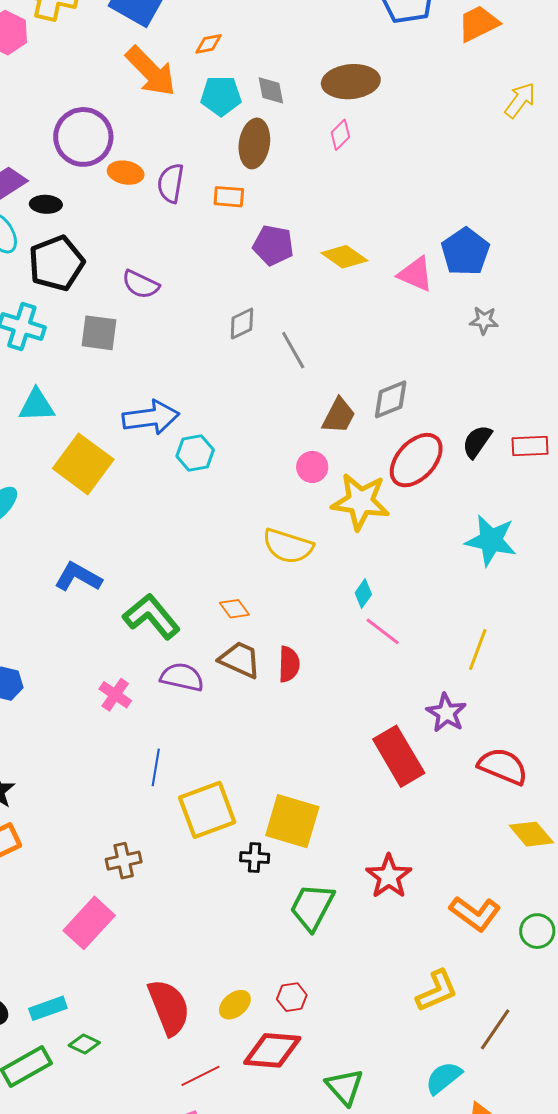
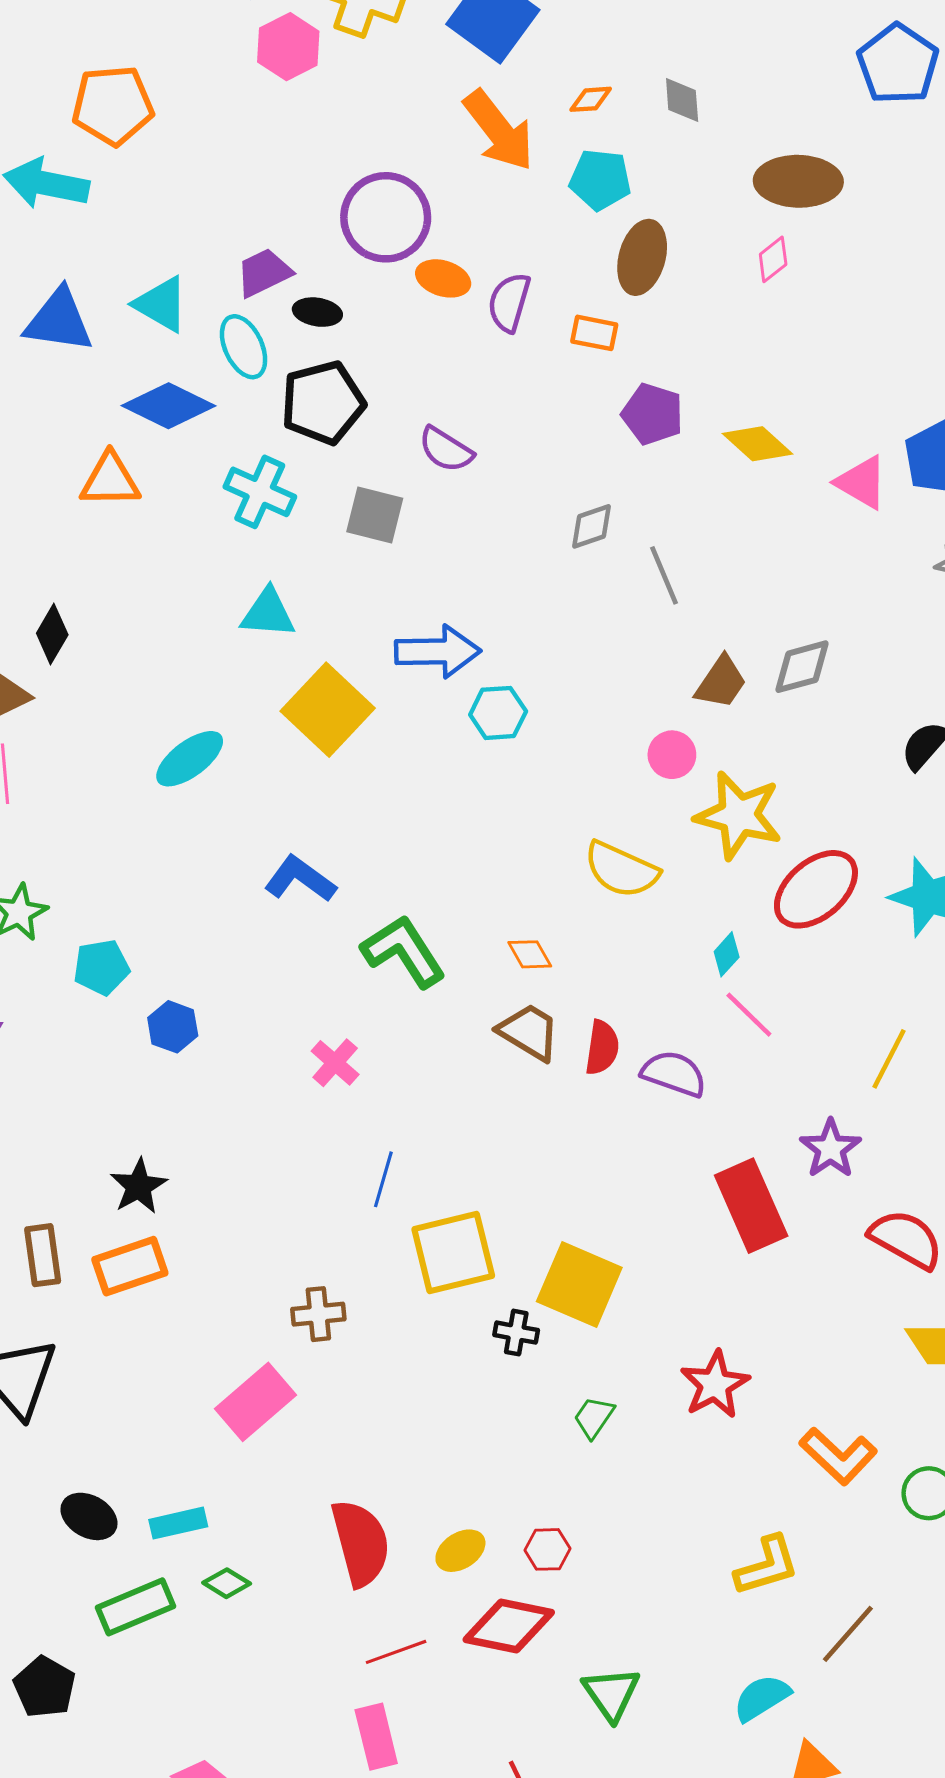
gray diamond: (271, 90) -> (682, 100), moved
red ellipse: (416, 460) -> (816, 889), moved
purple semicircle: (182, 677) -> (674, 1074), moved
green trapezoid: (312, 907) -> (594, 1417), size x0.6

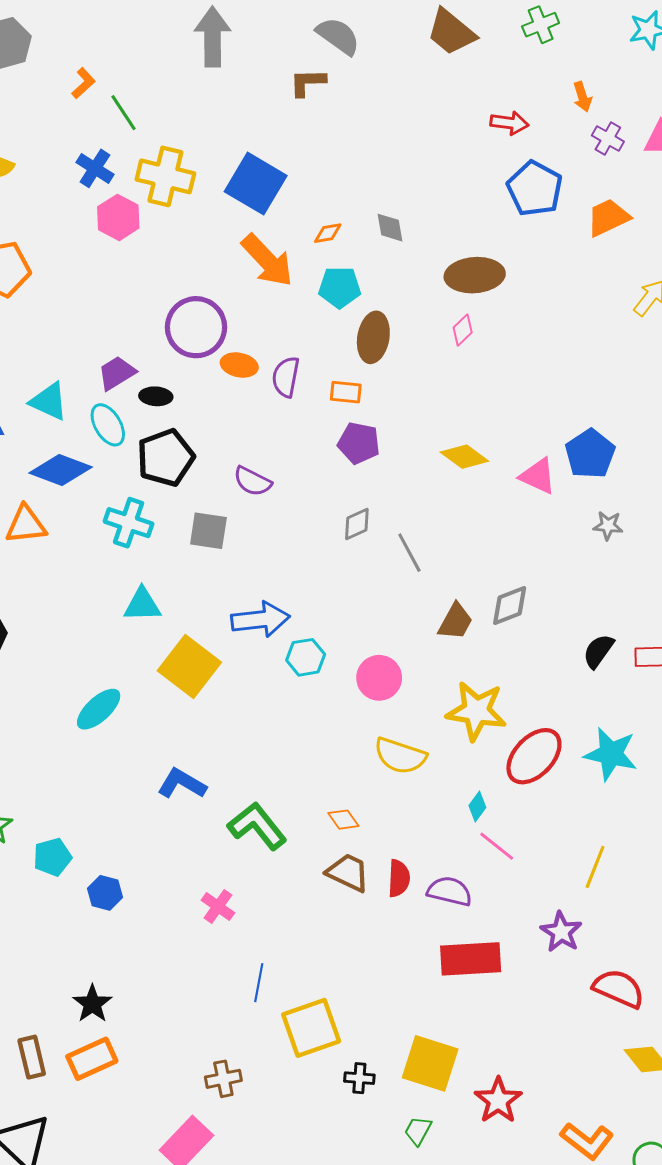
purple pentagon: (653, 414) -> (359, 443), moved
pink circle: (672, 755) -> (379, 678), moved, size x1.4
red rectangle: (751, 1206) -> (471, 959), moved, turned -64
yellow square: (579, 1284) -> (430, 1063), moved

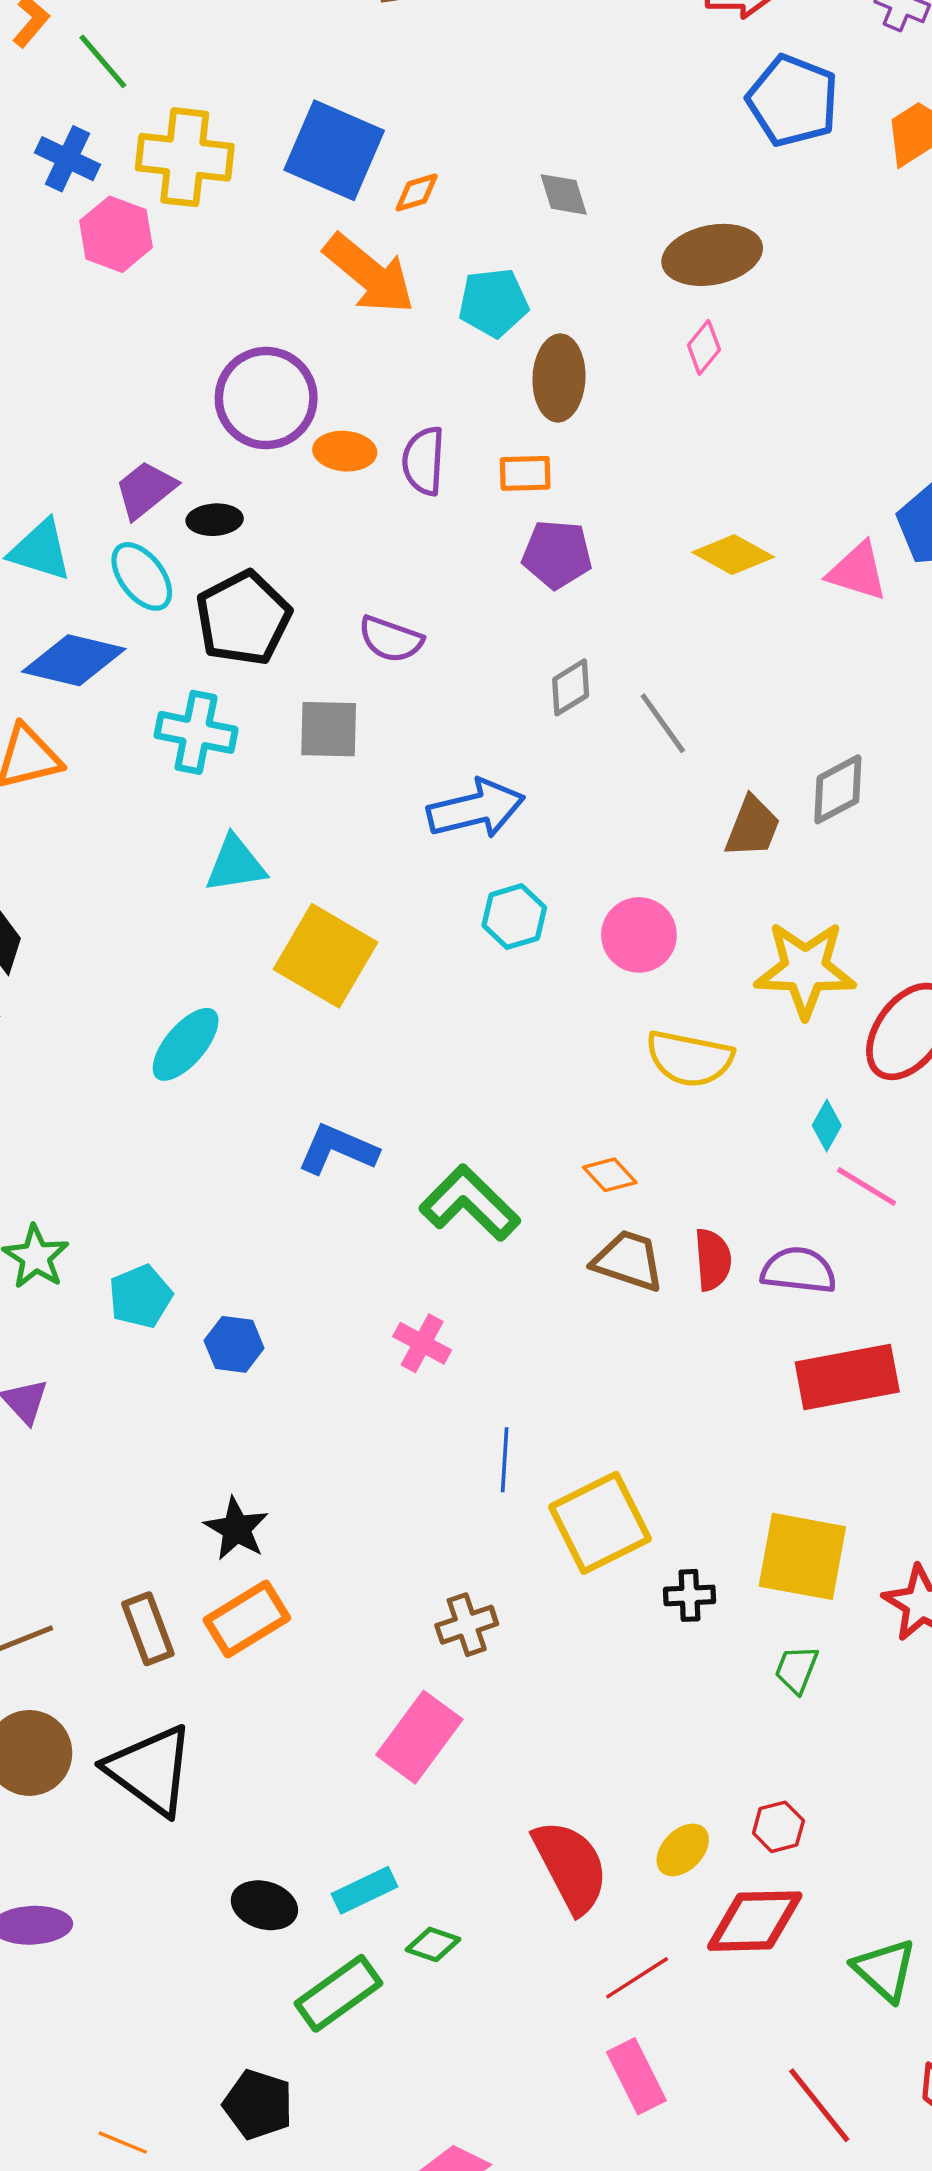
orange diamond: (328, 233) -> (417, 192), moved
blue arrow: (260, 619) -> (476, 809), moved

